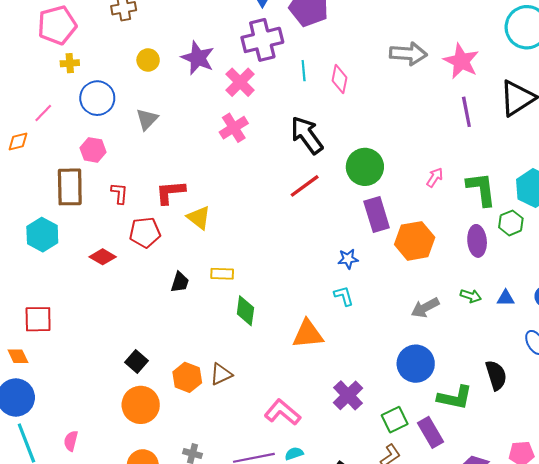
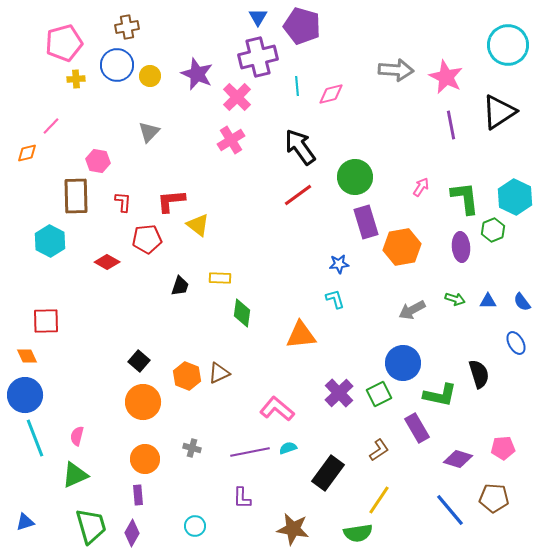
pink diamond: (340, 79) -> (331, 94), turned 64
blue circle: (97, 98) -> (117, 65), moved
green square: (395, 420) -> (379, 394), moved

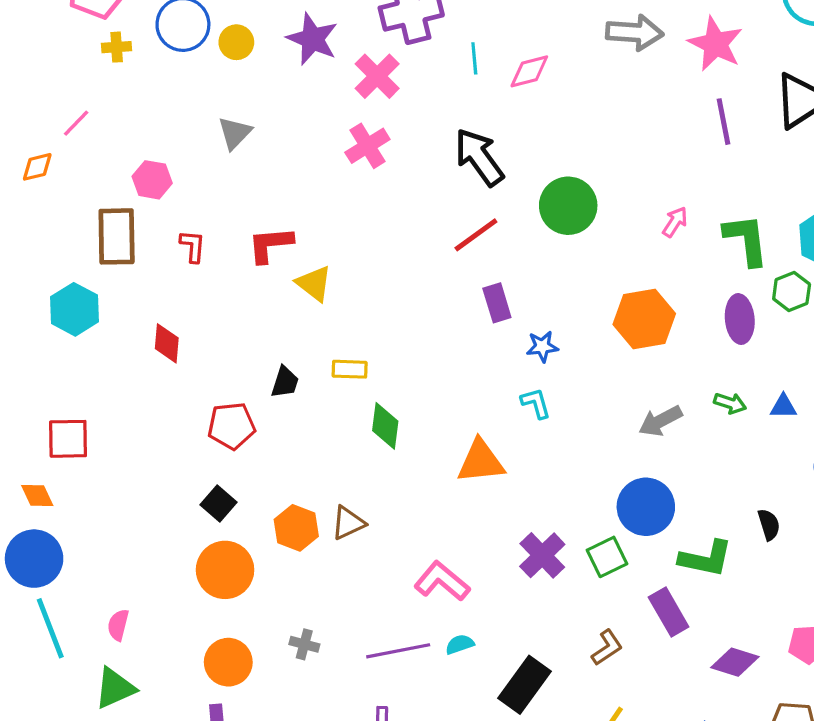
purple rectangle: (366, 222) -> (497, 303), moved, size x0.7
red pentagon: (147, 239) -> (231, 426), moved
red diamond: (107, 262) -> (167, 343), turned 65
black semicircle: (479, 374) -> (769, 525), size x0.7

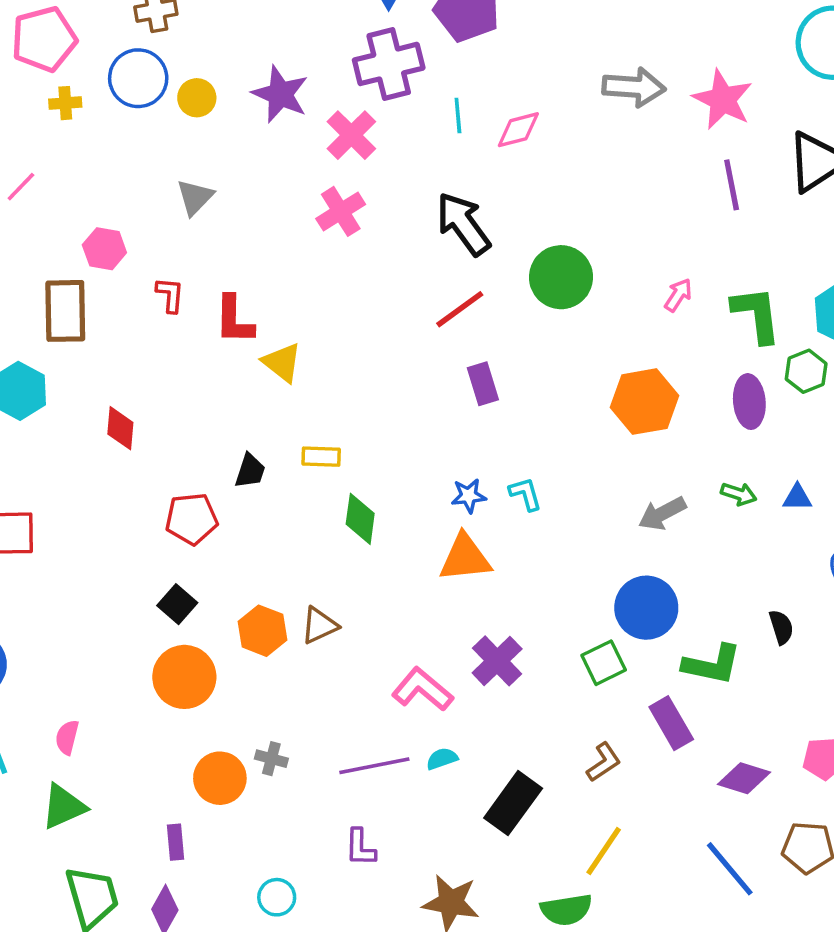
red L-shape: (270, 245) -> (234, 320), turned -84
red L-shape: (193, 246) -> (170, 295), moved
blue star: (542, 347) -> (469, 496), moved
purple cross: (542, 555) -> (497, 661), moved
orange circle: (228, 662) -> (220, 778), moved

